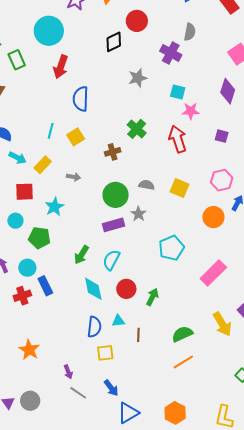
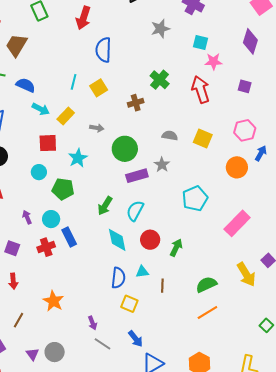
green circle: (116, 195) -> (125, 149), moved
yellow square: (105, 353) -> (129, 304), turned 30

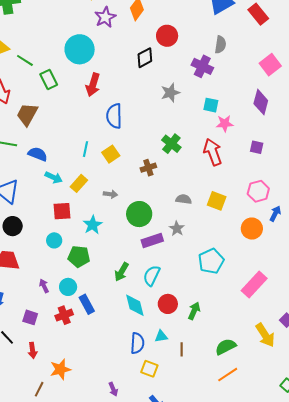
orange star: (53, 301) -> (60, 369), moved, turned 30

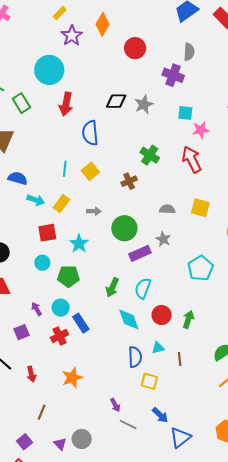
black diamond: (145, 58) -> (116, 101), moved, turned 35
purple square: (30, 317) -> (22, 332), moved, turned -35
orange star: (60, 369) -> (72, 378), moved

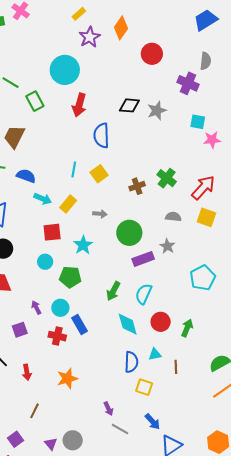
green cross: (150, 155) -> (167, 178), moved
red arrow: (192, 159) -> (203, 188), moved, turned 64
red cross: (59, 336) -> (57, 336), turned 36

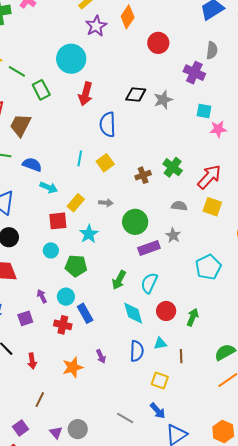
yellow rectangle: (68, 204) -> (76, 203), moved
yellow square: (144, 387) -> (160, 381), moved
purple arrow: (109, 409) -> (101, 356), moved

